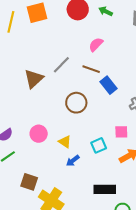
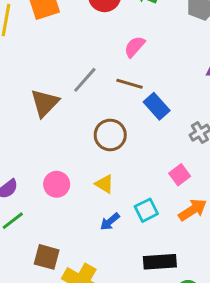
pink square: (121, 132) -> (180, 175), turned -32
yellow triangle: (65, 142) -> (104, 184), moved
cyan square: (99, 145) -> (146, 210), moved

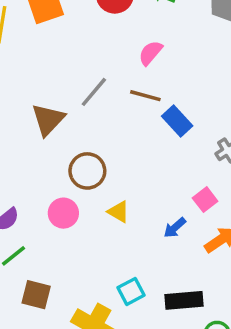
brown circle: (110, 135) -> (87, 171), moved
cyan square: (146, 210) -> (131, 291), moved
blue arrow: (110, 222) -> (175, 228), moved
brown square: (47, 257) -> (36, 295), moved

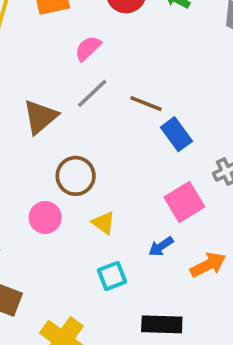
pink semicircle: (150, 53) -> (88, 48), moved
pink square: (205, 200) -> (184, 202), moved, size x1.5
cyan square: (131, 291) -> (112, 276), moved

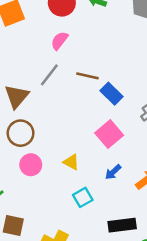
pink semicircle: (88, 48) -> (59, 41), moved
brown circle: (76, 176) -> (21, 133), moved
pink square: (184, 202) -> (109, 134), moved

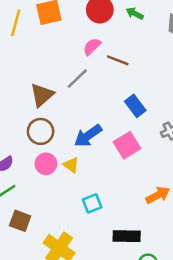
brown line: (87, 76) -> (118, 60), moved
yellow triangle: (71, 162) -> (71, 165), moved
blue arrow: (113, 172) -> (88, 136), moved, size x1.6

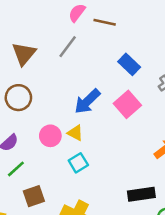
brown triangle: (42, 95) -> (24, 54), moved
brown circle: (41, 131) -> (18, 98), moved
cyan square: (92, 203) -> (78, 163), moved
brown square: (20, 221) -> (34, 196), turned -30

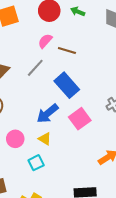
blue rectangle: (129, 64) -> (67, 85), moved, size x1.4
yellow triangle: (75, 133) -> (45, 139), moved

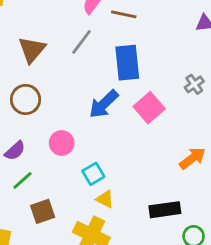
blue rectangle: (67, 85) -> (127, 63), turned 40
yellow triangle: (45, 139) -> (105, 199), moved

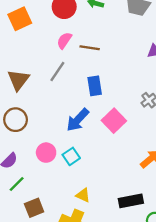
blue rectangle: (127, 63) -> (95, 86), size x0.7
cyan square: (93, 174) -> (71, 156), moved

